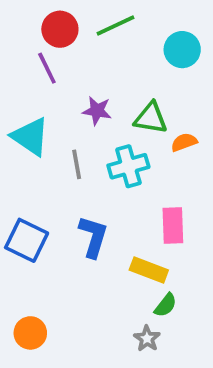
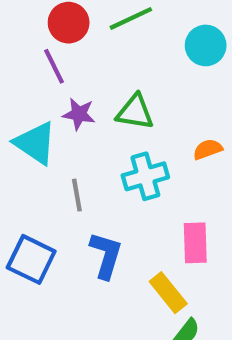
purple star: (97, 111) -> (79, 114), moved
green triangle: (151, 118) -> (135, 112), moved
gray line: (77, 164) -> (77, 195), moved
yellow rectangle: (149, 270) -> (168, 293), turned 30

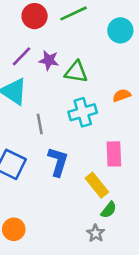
purple line: (54, 66) -> (22, 56), moved, turned 70
purple star: (79, 114) -> (49, 60), moved

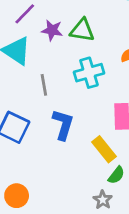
purple star: (49, 60) -> (52, 30), moved

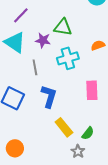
purple star: (52, 30) -> (43, 40), moved
yellow rectangle: (104, 149) -> (64, 127), moved

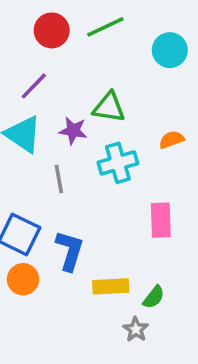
blue L-shape: (49, 96) -> (70, 251), moved
yellow rectangle: (64, 127) -> (111, 286), turned -54
orange circle: (15, 148) -> (23, 279), moved

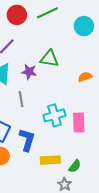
cyan cross: (118, 163) -> (54, 115), moved

